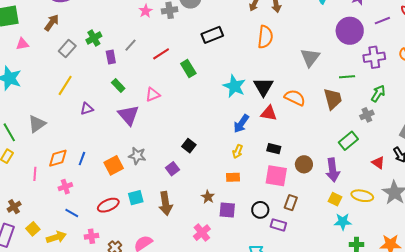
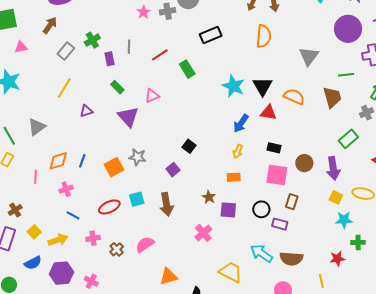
gray line: (131, 45) -> (129, 47), turned -40

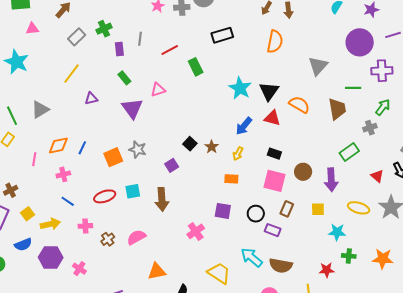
brown star: (209, 197) -> (212, 147), moved
yellow square: (336, 197) -> (318, 209), moved, turned -32

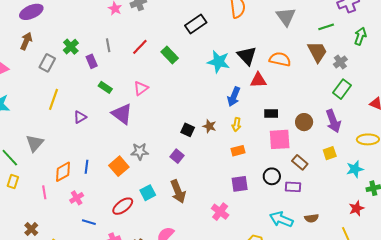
black rectangle: (222, 35) -> (196, 24), moved
gray cross: (370, 128) -> (340, 62), moved
brown rectangle: (287, 209) -> (300, 162), turned -56
brown semicircle: (281, 266) -> (312, 218), size x0.6

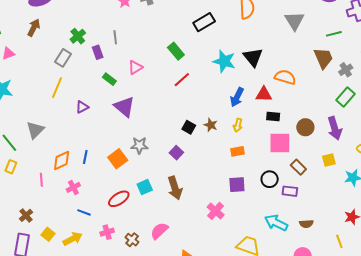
red line: (140, 47) -> (182, 80), moved
orange semicircle: (280, 59) -> (285, 77), moved
gray rectangle: (47, 63) -> (63, 58), moved
red triangle: (258, 80) -> (264, 94), moved
pink triangle: (141, 88) -> (135, 67), moved

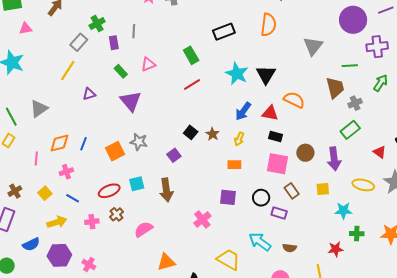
yellow square: (48, 234) -> (45, 193), moved
brown cross: (132, 240) -> (117, 214), moved

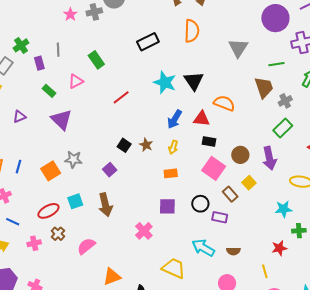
green rectangle: (191, 55) -> (96, 60), moved
pink square: (278, 164) -> (214, 168), turned 30
yellow square: (323, 189) -> (249, 183), moved, turned -32

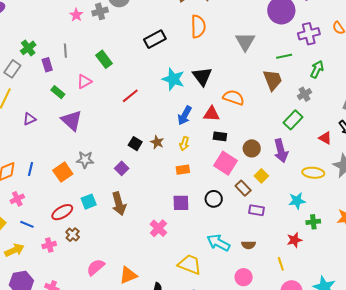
gray cross: (285, 101) -> (304, 94), moved
purple rectangle: (220, 217) -> (256, 210), moved
pink semicircle: (86, 246) -> (96, 267), moved

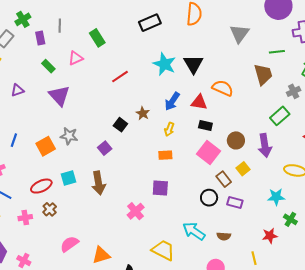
brown star: (157, 142) -> (143, 113), moved
black circle: (214, 199) -> (209, 198), moved
green cross: (313, 222) -> (290, 219), turned 32

